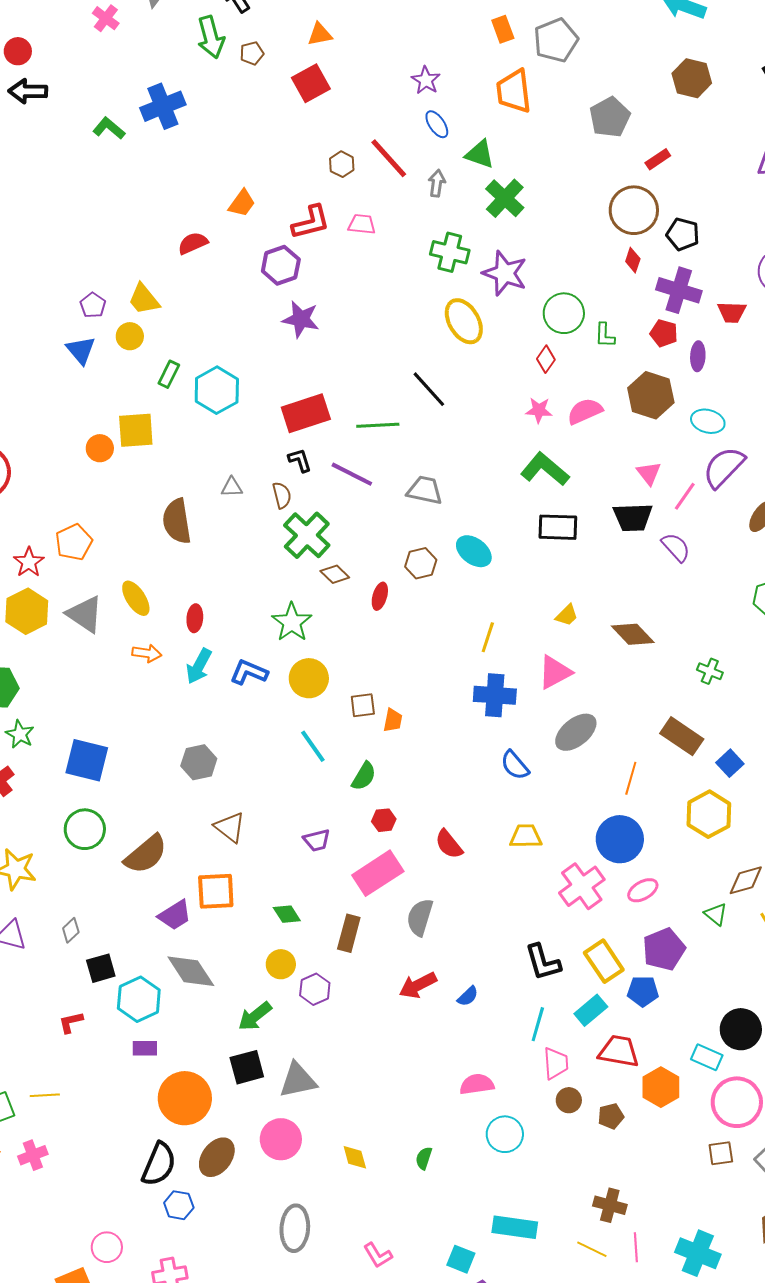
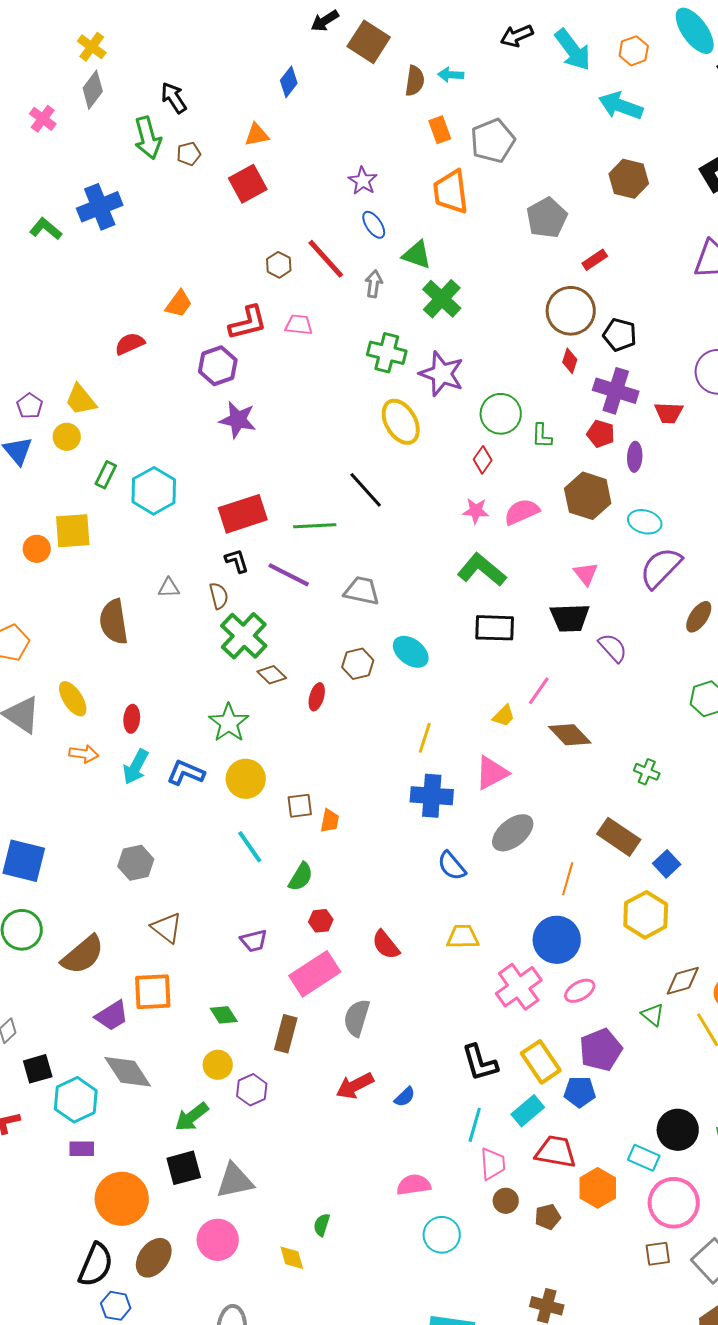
pink line: (685, 496) -> (539, 691), moved
green semicircle: (424, 1158) -> (322, 1225), moved

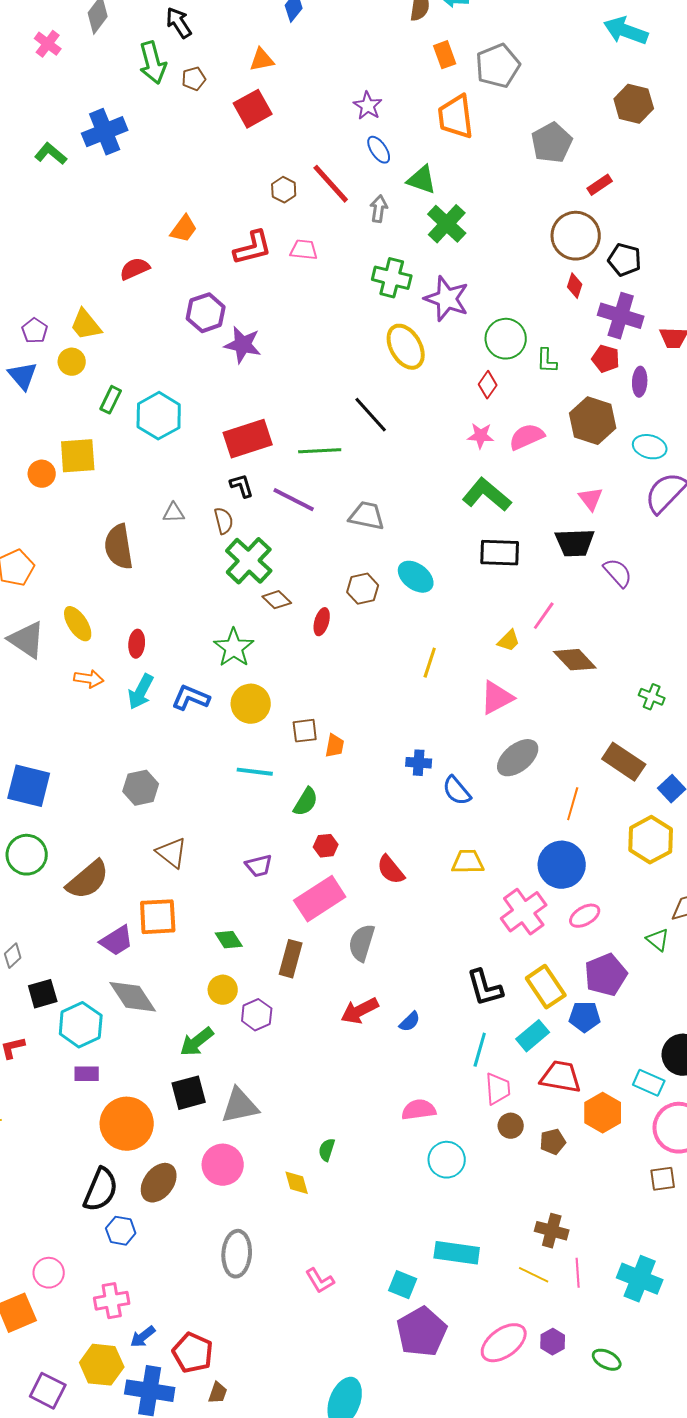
purple hexagon: (218, 366) -> (206, 313), moved
blue cross: (432, 796) -> (419, 763), moved, size x0.6
cyan line: (250, 847) -> (255, 772), turned -48

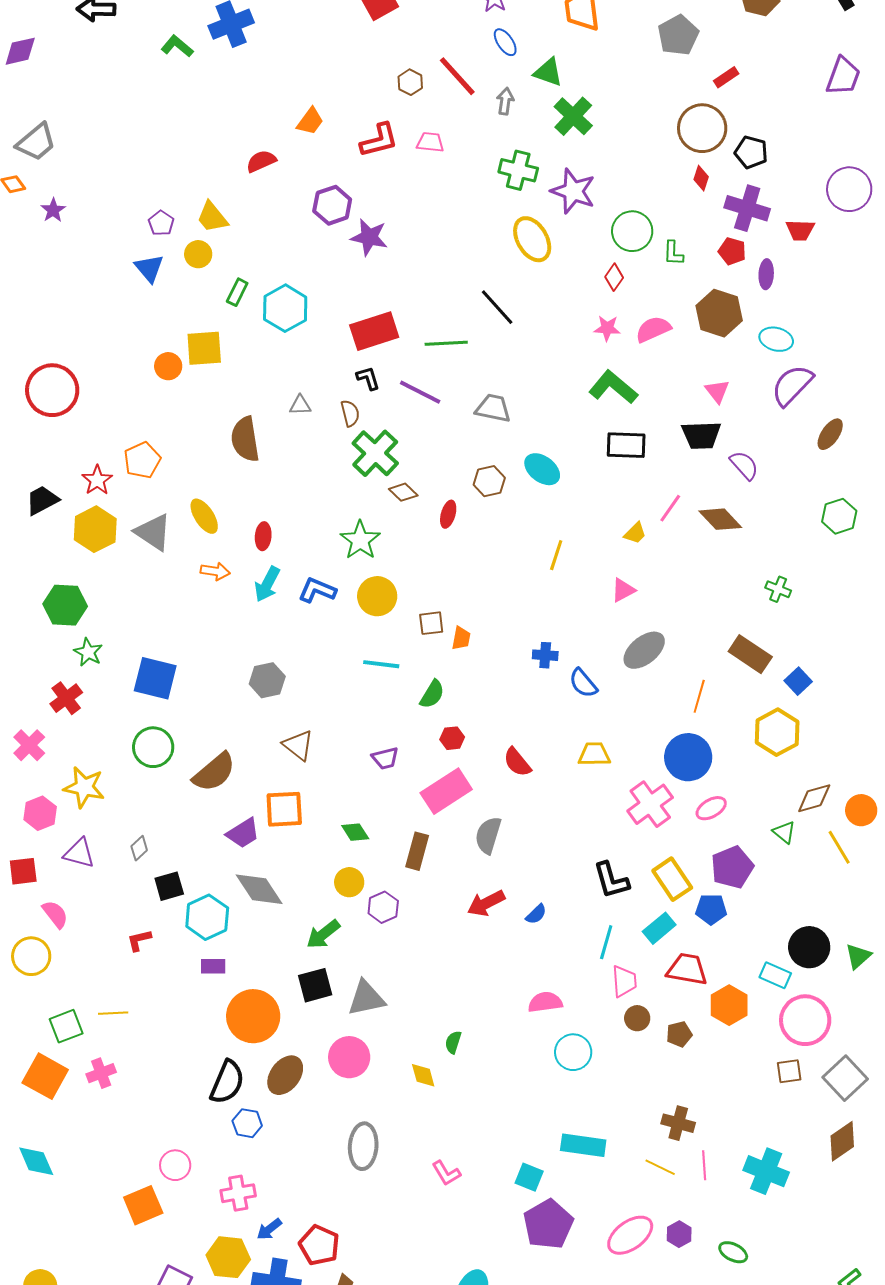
brown diamond: (575, 660) -> (720, 519), moved
pink triangle: (497, 698) -> (623, 590), size x0.7

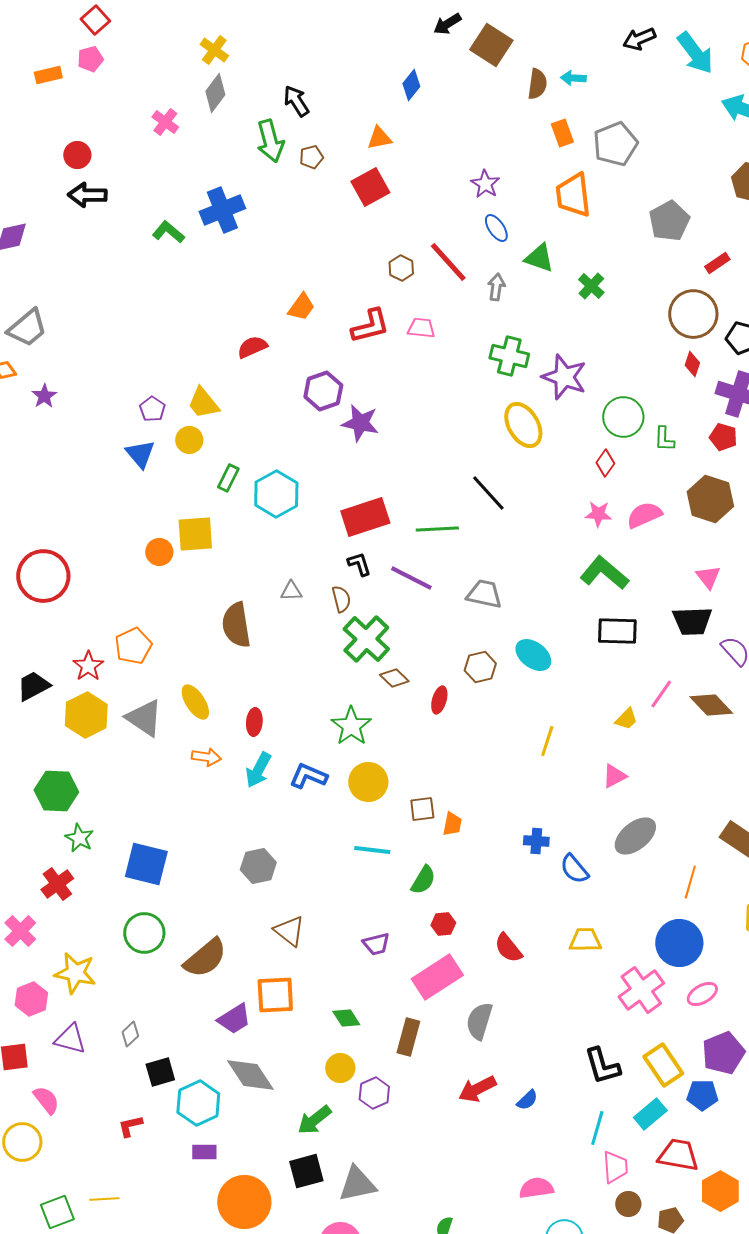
green cross: (573, 116) -> (591, 286), moved, size x0.7

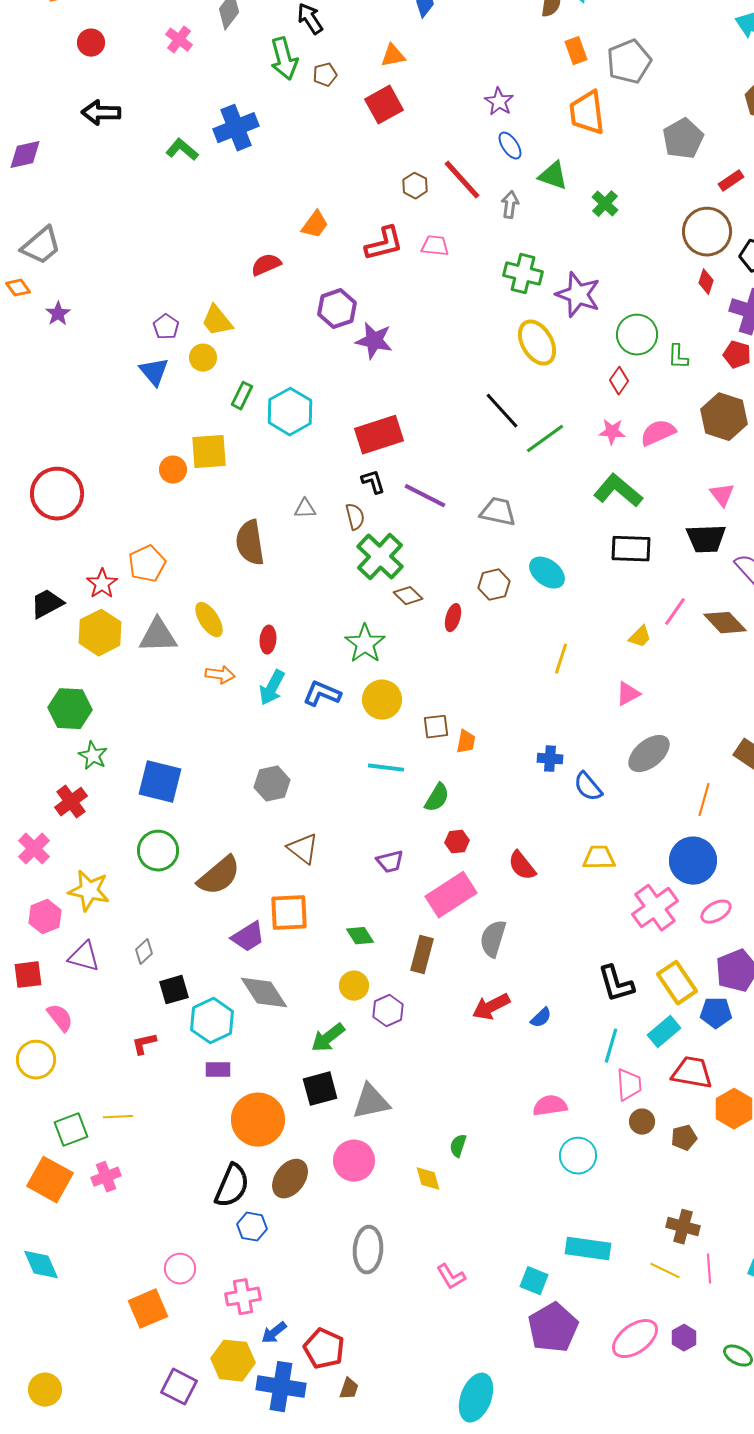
red circle: (77, 155) -> (91, 43), moved
green line: (437, 529) -> (545, 439), moved, turned -33
gray triangle: (144, 718) -> (158, 636), turned -36

